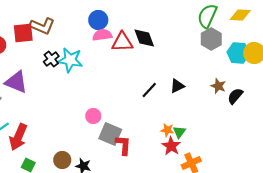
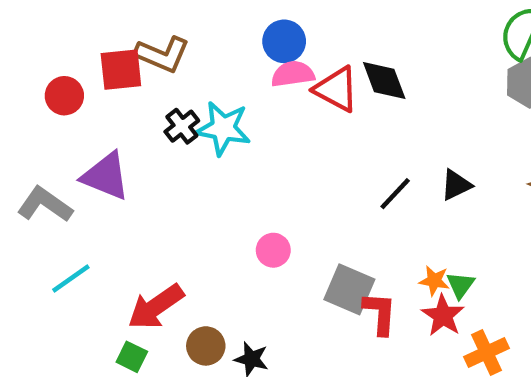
red triangle: (122, 42) -> (336, 89), turned 30
gray square: (110, 134) -> (349, 289), moved
red arrow: (18, 137) -> (156, 307), moved, turned 32
red L-shape: (123, 145) -> (380, 313), moved

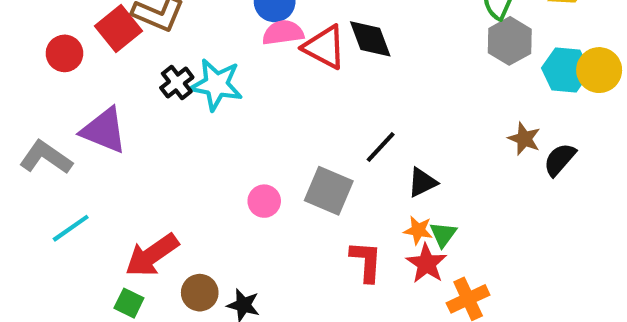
red square: (121, 70) -> (119, 28), turned -33
black triangle: (456, 185) -> (422, 182), moved
gray square: (349, 289) -> (329, 191), moved

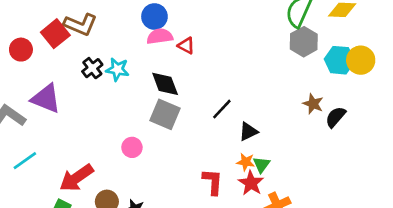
black diamond: (370, 39) -> (165, 84), moved
red triangle: (325, 47) -> (186, 46), size x0.6
cyan star: (216, 85) -> (117, 69), size x0.7
gray square: (329, 191) -> (165, 114), moved
pink circle: (264, 201) -> (132, 147), moved

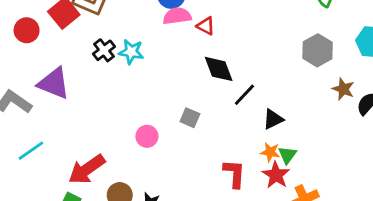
gray hexagon: (304, 42) -> (318, 50), moved
black diamond: (165, 84) -> (219, 69), moved
gray square: (165, 114) -> (190, 118), moved, size x0.6

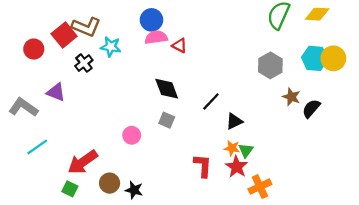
black cross: (104, 50) -> (84, 63), moved
cyan star: (131, 52) -> (111, 47), moved
black diamond: (219, 69) -> (167, 89), moved
purple triangle: (54, 83) -> (56, 92), size x0.7

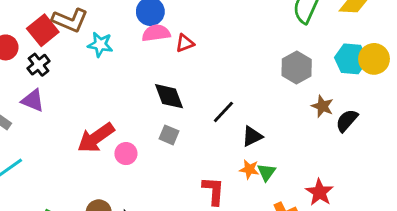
red triangle: (179, 46) -> (185, 43), turned -49
black cross: (84, 63) -> (39, 65), moved
red arrow: (83, 162) -> (96, 138), moved
red star: (237, 167) -> (320, 192), moved

